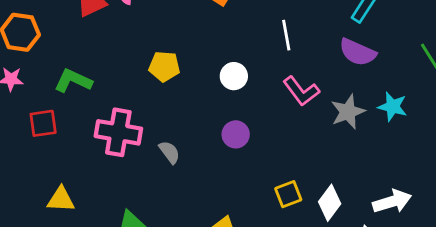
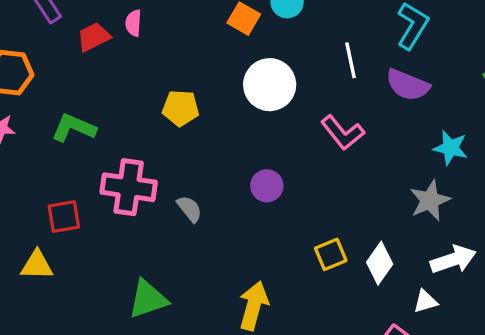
white line: (286, 35) -> (350, 60), moved
white circle: (234, 76) -> (270, 85), moved, size x1.6
gray star: (348, 112) -> (430, 200), moved
red square: (43, 123) -> (64, 217), moved
yellow triangle: (61, 199) -> (37, 265), moved

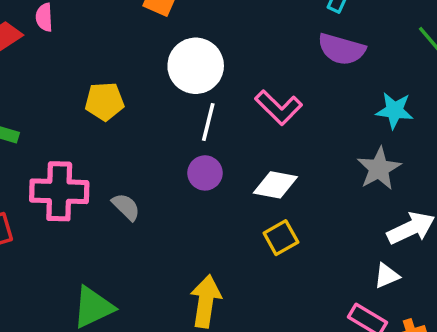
white line: (350, 60) -> (208, 122), moved, turned 32
white diamond: (380, 263) -> (275, 185), moved, turned 72

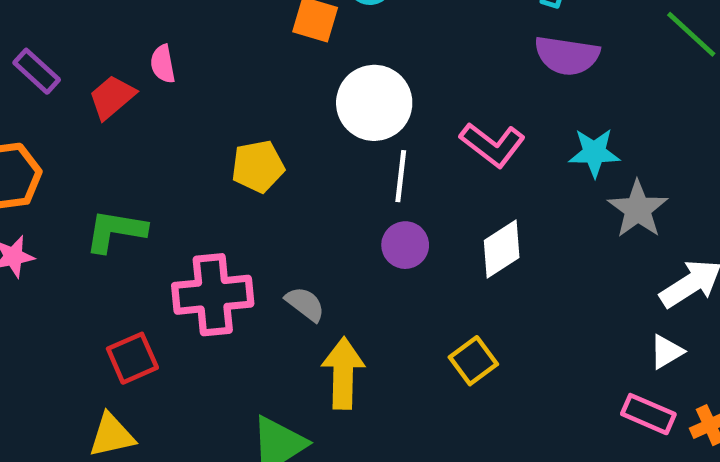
cyan star: (395, 110) -> (594, 153), moved
white diamond: (275, 185) -> (502, 249), turned -36
yellow square: (281, 238) -> (473, 361), moved
yellow arrow: (206, 301) -> (343, 373), moved

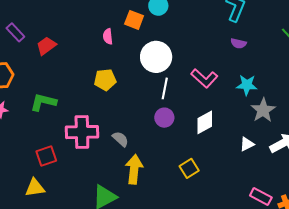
purple semicircle: (567, 56) -> (238, 43), size x0.6
pink semicircle: (163, 64) -> (108, 36), moved
white triangle: (666, 352) -> (247, 144), moved

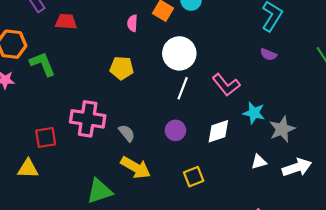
red trapezoid: (46, 46) -> (66, 22), turned 30
cyan star: (247, 85) -> (254, 113), moved
green L-shape: (43, 102) -> (43, 64), moved, turned 44
purple circle: (164, 118) -> (175, 130), moved
yellow arrow: (134, 169) -> (136, 168), turned 104

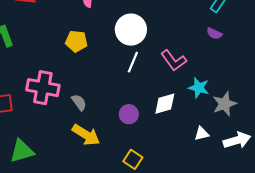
purple circle: (175, 130) -> (129, 114), moved
yellow square: (194, 177) -> (133, 159), moved, turned -36
green triangle: (99, 191) -> (22, 151), moved

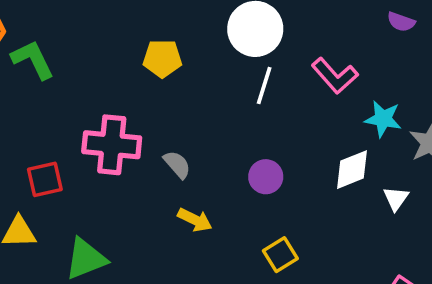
white diamond: (165, 104) -> (352, 170), moved
white triangle: (202, 134) -> (396, 198), turned -35
yellow arrow: (86, 135) -> (195, 220), size x0.7
yellow square: (133, 159) -> (280, 255), turned 30

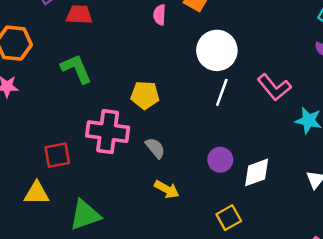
yellow pentagon: (162, 58) -> (145, 95), moved
green L-shape: (33, 60) -> (76, 69), moved
white diamond: (352, 170) -> (257, 172), moved

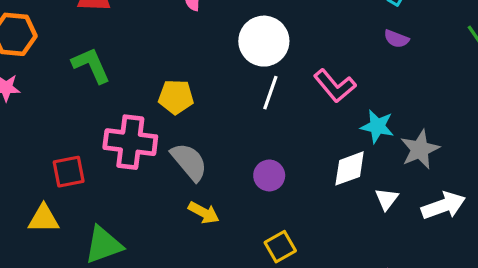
gray semicircle: (155, 148) -> (189, 162), size x1.5
white diamond: (257, 172) -> (350, 168), moved

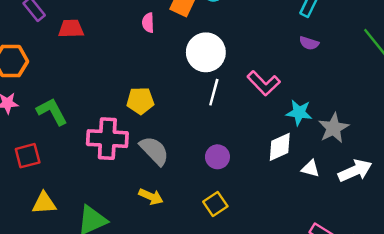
green L-shape: (91, 65) -> (52, 111), moved
red square: (69, 172) -> (28, 156), moved
white triangle: (387, 199) -> (310, 169), turned -48
yellow arrow: (204, 213) -> (151, 197), moved
yellow square: (280, 247) -> (215, 204), moved

